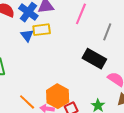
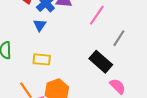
yellow rectangle: (42, 30) -> (42, 59), moved

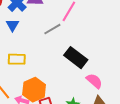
gray line: (119, 38) -> (52, 29), moved, turned 30

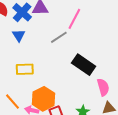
pink semicircle: (94, 81) -> (103, 87), turned 36

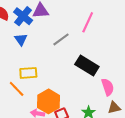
pink line: (74, 19) -> (88, 22), moved
orange line: (12, 102) -> (17, 89), moved

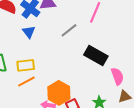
yellow rectangle: (28, 73) -> (26, 65), moved
orange line: (17, 89) -> (26, 81), turned -72

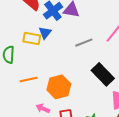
yellow rectangle: (26, 65) -> (32, 38), moved
orange hexagon: (59, 93) -> (59, 87), moved

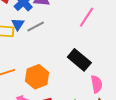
gray line: (84, 43) -> (36, 27), moved

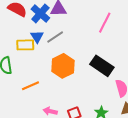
orange hexagon: (37, 77) -> (63, 66), moved

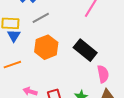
blue triangle: (37, 37) -> (14, 36), moved

